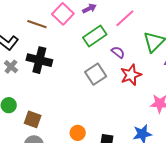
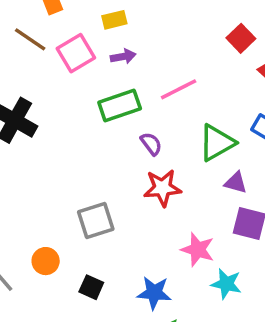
brown line: (37, 24) -> (30, 39), moved
gray square: (96, 74) -> (96, 221), moved

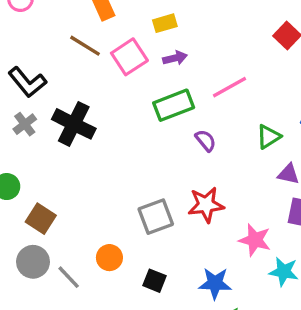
green triangle: (217, 143) -> (269, 137), size x0.7
red star: (162, 188) -> (206, 205), moved

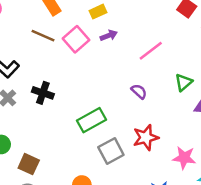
green rectangle: (174, 105) -> (91, 120), moved
black cross: (74, 124) -> (43, 93), size x0.7

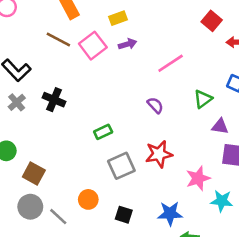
green rectangle: (91, 120) -> (103, 132), size x0.6
pink star: (184, 158) -> (198, 178), turned -30

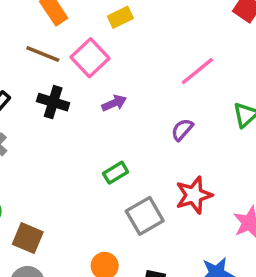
purple arrow: (128, 44) -> (114, 103), moved
black cross: (54, 100) -> (53, 102), moved
purple semicircle: (155, 105) -> (182, 130), turned -90

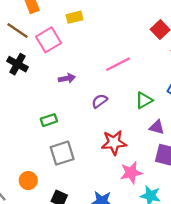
purple arrow: (114, 103) -> (67, 78), moved
red star: (194, 195) -> (114, 143), moved

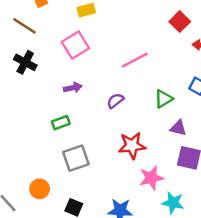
pink square: (49, 40) -> (75, 45), moved
purple arrow: (67, 78) -> (73, 88), moved

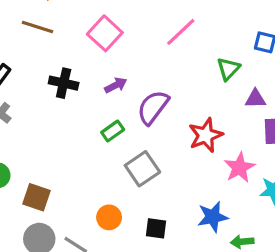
black cross: (25, 62) -> (64, 83), moved
purple semicircle: (115, 101) -> (153, 107), moved, size x1.6

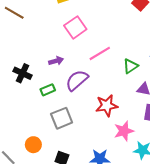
pink line: (181, 32) -> (100, 53), moved
pink square: (105, 33) -> (75, 27), moved
black cross: (64, 83) -> (23, 73), moved

